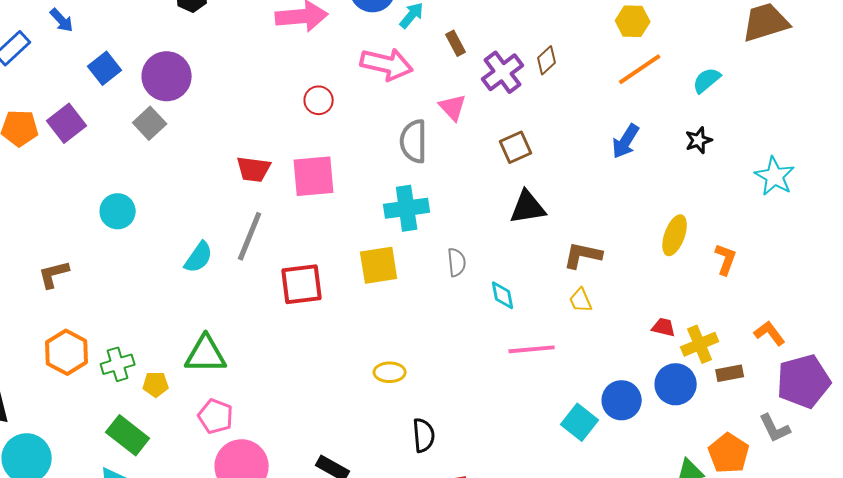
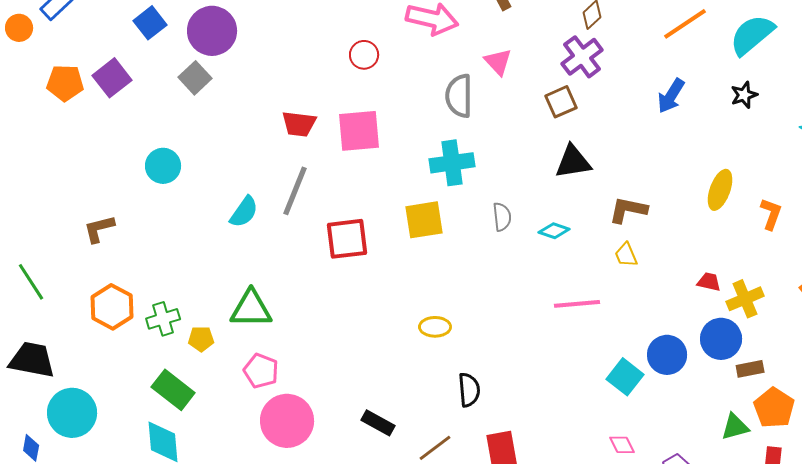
purple cross: (503, 72) -> (582, 57), moved
cyan semicircle: (707, 80) -> (752, 35), size x1.6
cyan diamond: (503, 295) -> (554, 231), moved, turned -60
brown rectangle: (730, 373) -> (750, 369), moved

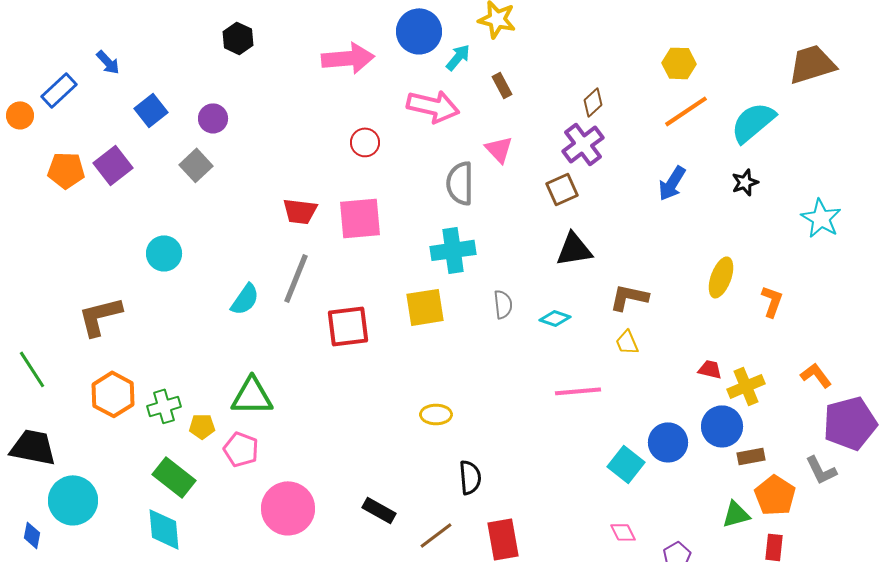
purple circle: (212, 31) -> (213, 118), size x0.6
brown L-shape: (99, 229) -> (100, 316), size x1.4
pink pentagon: (261, 371) -> (241, 449), moved

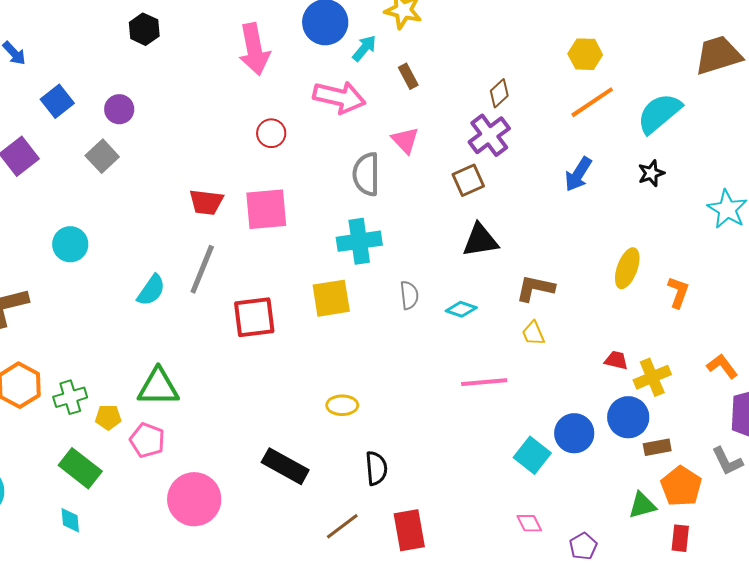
pink arrow: (348, 58) -> (254, 49), turned 84
black rectangle: (379, 510) -> (285, 466), moved, size x1.4
cyan diamond: (164, 529) -> (70, 520), size x0.6

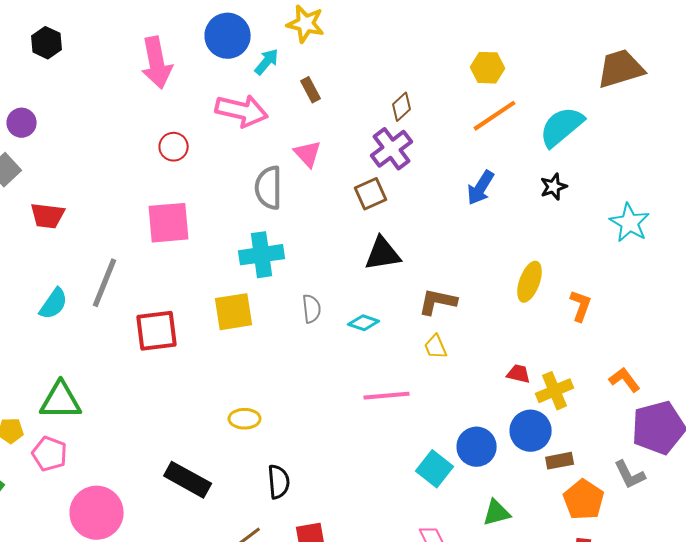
red trapezoid: (206, 202) -> (48, 216), moved
green triangle: (642, 505) -> (497, 513), moved

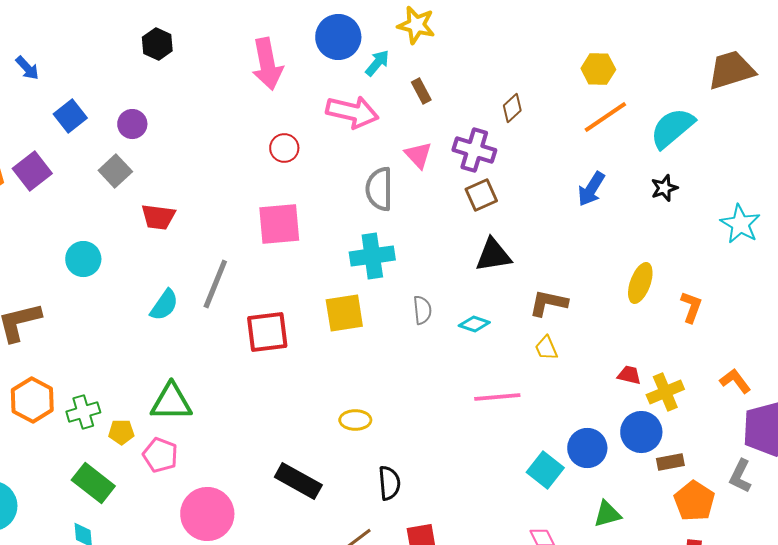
purple cross: (392, 149) -> (474, 150), moved, turned -36
gray L-shape: (630, 475) -> (740, 476), turned 52

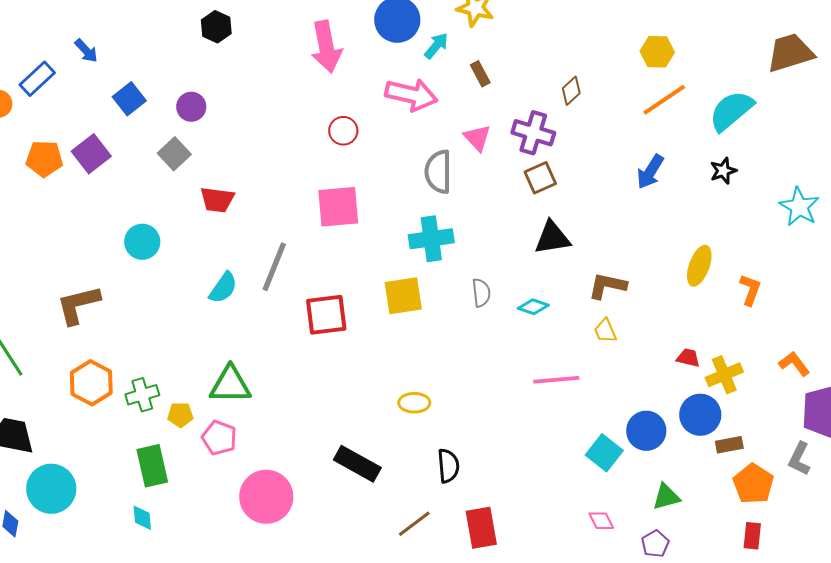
green rectangle: (93, 483) -> (152, 466), turned 39

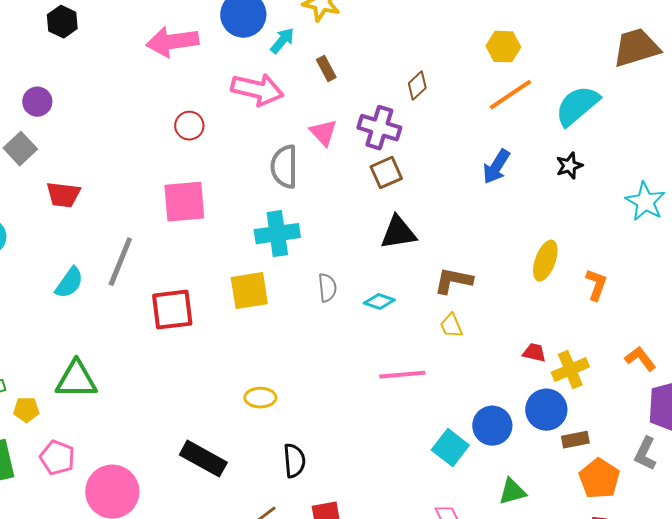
pink arrow: (326, 47) -> (172, 42), turned 93
pink pentagon: (219, 438) -> (57, 458), moved

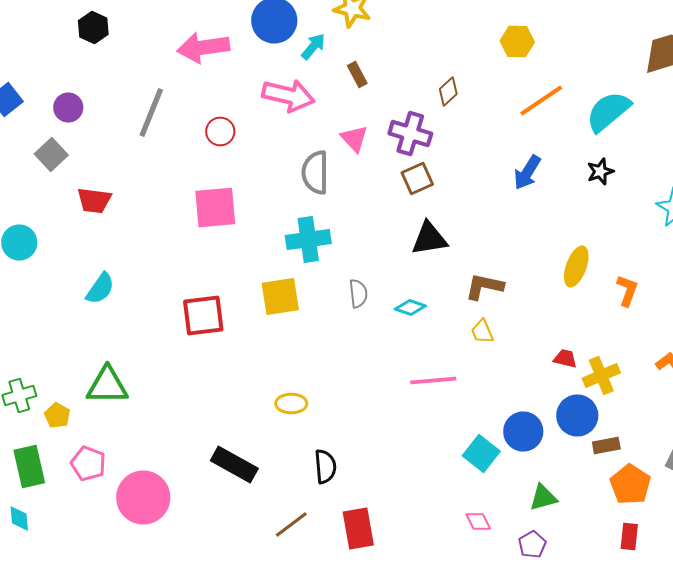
yellow hexagon: (503, 47) -> (517, 42), moved
gray line: (120, 262) -> (151, 112), moved
yellow pentagon: (26, 410) -> (57, 416), turned 30

